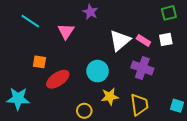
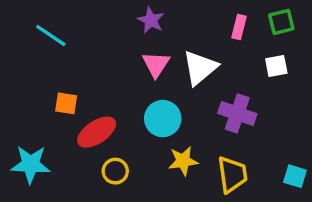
pink triangle: (66, 31) -> (156, 64), moved
pink rectangle: (143, 40) -> (239, 27), moved, turned 72
yellow circle: (84, 111) -> (115, 171), moved

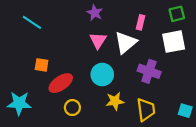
pink rectangle: (239, 27) -> (141, 22), moved
white square: (276, 66) -> (174, 42), size x1.6

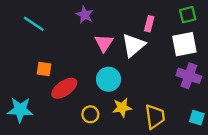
purple star: (95, 13) -> (85, 15), moved
purple cross: (149, 71) -> (189, 76), moved
yellow circle: (72, 108) -> (90, 114), moved

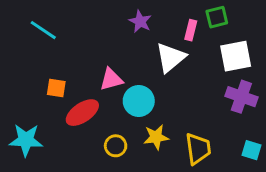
purple star: (85, 15) -> (140, 21), moved
green square: (188, 15) -> (217, 17), moved
pink triangle: (104, 43) -> (111, 79), moved, turned 42

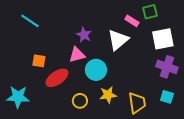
purple star: (140, 21) -> (84, 35), moved
pink rectangle: (191, 30) -> (132, 21), turned -72
cyan square: (252, 150) -> (167, 97), moved

